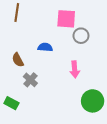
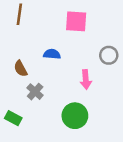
gray circle: (81, 36) -> (109, 55), moved
green circle: (93, 101) -> (75, 116), moved

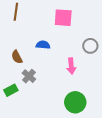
green circle: (75, 116) -> (75, 102), moved
green rectangle: (13, 118) -> (11, 90), moved, turned -56

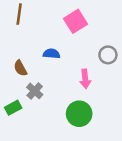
pink square: (63, 18) -> (76, 21), turned -36
green circle: (75, 102) -> (79, 114), moved

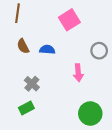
brown semicircle: (20, 68) -> (23, 46), moved
green rectangle: (13, 108) -> (26, 108), moved
green circle: (79, 114) -> (90, 114), moved

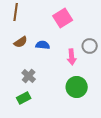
brown semicircle: (23, 46) -> (21, 42), turned -96
pink arrow: (78, 73) -> (72, 57), moved
green circle: (90, 114) -> (77, 87), moved

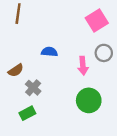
pink square: (63, 18) -> (97, 21), moved
brown semicircle: (21, 42) -> (16, 70), moved

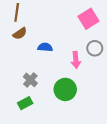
brown semicircle: (16, 70) -> (20, 33), moved
green circle: (89, 100) -> (65, 89), moved

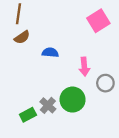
gray circle: (95, 48) -> (105, 83), moved
gray cross: (30, 80) -> (48, 105), moved

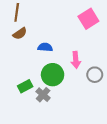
green circle: (73, 100) -> (53, 75), moved
green rectangle: (28, 115) -> (25, 86), moved

